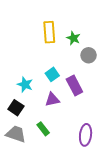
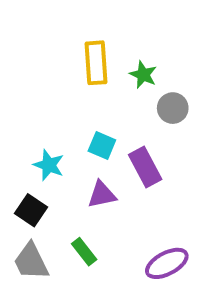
cyan square: (52, 74) -> (102, 145), turned -32
gray trapezoid: (16, 134) -> (31, 261), turned -135
purple ellipse: (86, 135) -> (167, 263), turned 55

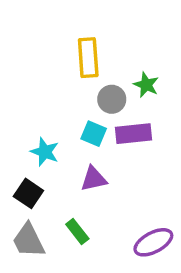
green star: (143, 75) -> (146, 85), moved
gray circle: (173, 108) -> (112, 99), moved
purple rectangle: (145, 167) -> (133, 134), moved, turned -68

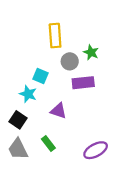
cyan square: (94, 134) -> (40, 76), moved
purple triangle: (94, 179) -> (58, 111), turned 30

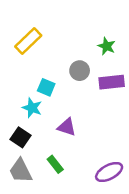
yellow rectangle: (55, 36) -> (28, 41), moved, turned 50
green star: (91, 52) -> (107, 46), moved
purple rectangle: (83, 83) -> (112, 82), moved

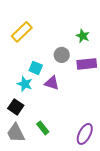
purple triangle: (67, 127) -> (52, 83), moved
purple ellipse: (109, 172) -> (85, 134), turned -35

